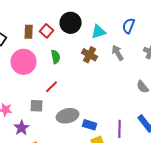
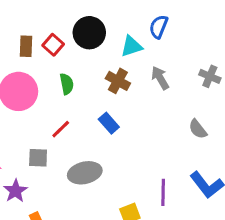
blue semicircle: (129, 26) -> (159, 27), moved
blue rectangle: (90, 125) -> (109, 123), moved, turned 32

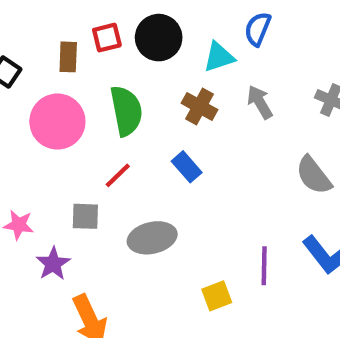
red square: (53, 45) -> (107, 38), moved, turned 35
green semicircle: (67, 84) -> (126, 111), size x1.6
gray semicircle: (198, 129) -> (314, 175), size x1.4

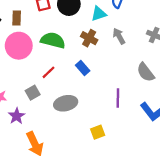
brown rectangle: (68, 57) -> (17, 18), moved
green semicircle: (126, 111) -> (53, 40), turned -65
gray square: (85, 216) -> (33, 93), turned -32
purple line: (264, 266) -> (118, 98), moved

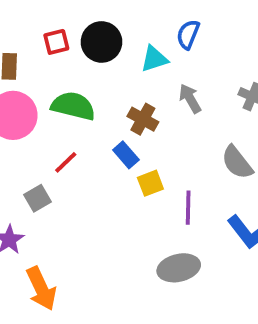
brown cross: (89, 38) -> (143, 119), moved
gray ellipse: (66, 103) -> (179, 268), moved
yellow square: (98, 132) -> (150, 183), moved

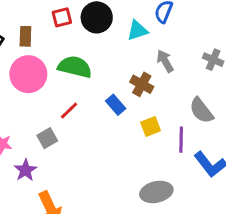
brown cross: (143, 119) -> (142, 84), moved
yellow square: (150, 183) -> (151, 127), moved
purple line: (188, 208) -> (181, 140), moved

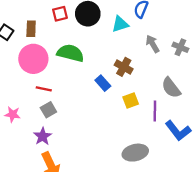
gray arrow: (165, 61) -> (153, 44), moved
red line: (69, 111) -> (44, 89), moved, turned 56
purple star: (25, 170) -> (43, 136), moved

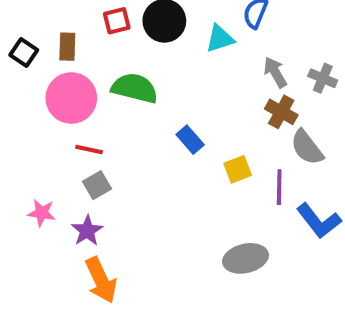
brown cross: (124, 67) -> (281, 112), moved
pink star: (13, 114) -> (42, 213), moved

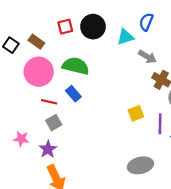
brown rectangle: (67, 47) -> (36, 42), turned -56
gray arrow: (275, 72) -> (147, 57), moved, turned 150
blue rectangle: (190, 140) -> (73, 94), moved

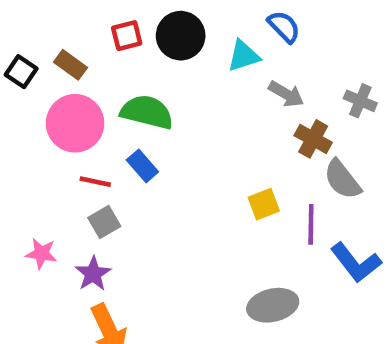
blue semicircle: (146, 22) -> (284, 27), turned 114

